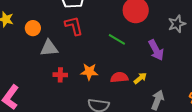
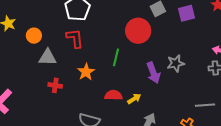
gray star: (177, 24) -> (176, 63), moved
green line: (117, 39) -> (116, 57), turned 66
orange star: (89, 72) -> (86, 72), moved, turned 30

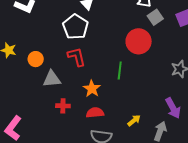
purple arrow: (153, 73) -> (173, 108), moved
red semicircle: (113, 95) -> (95, 113), moved
yellow arrow: (134, 99) -> (134, 120), moved

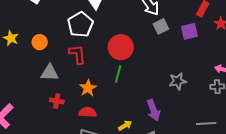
red circle: (139, 41) -> (121, 47), moved
orange circle: (36, 59) -> (40, 42), moved
purple arrow: (173, 108) -> (153, 110), moved

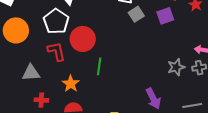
orange circle: (40, 42) -> (16, 30), moved, size x1.6
red circle: (121, 47) -> (83, 39), moved
gray star: (178, 81) -> (176, 67), moved
purple arrow: (153, 110) -> (153, 99), moved

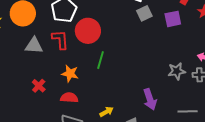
gray triangle: (31, 73) -> (34, 46), moved
orange star: (71, 84) -> (70, 74), turned -30
red cross: (41, 100) -> (39, 86), turned 32

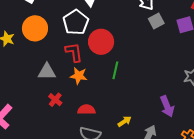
gray triangle: (34, 46) -> (47, 72), moved
orange star: (70, 74) -> (79, 76), moved

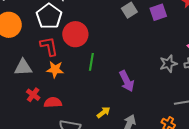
purple arrow: (167, 106) -> (127, 81), moved
red semicircle: (86, 110) -> (53, 102), moved

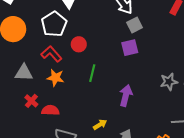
purple square: (158, 12) -> (130, 48), moved
red circle: (75, 34) -> (79, 44), size x0.6
red L-shape: (49, 46) -> (51, 54), turned -35
purple arrow: (127, 81) -> (126, 95), turned -145

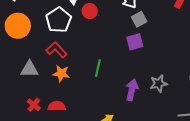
red circle: (79, 44) -> (90, 11), moved
gray star: (169, 82) -> (159, 84), moved
red cross: (31, 101) -> (34, 105), moved

